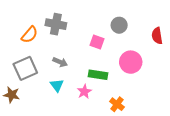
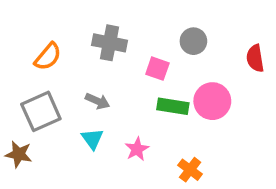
gray cross: (56, 24) -> (109, 43), moved
green rectangle: (98, 75) -> (173, 106), moved

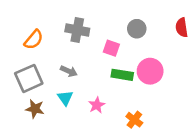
red semicircle: (255, 58) -> (182, 28), moved
brown star: (19, 154) -> (35, 109), moved

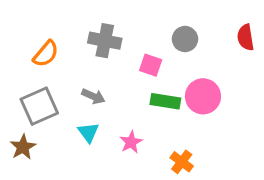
brown star: (35, 109) -> (23, 147), moved, turned 30

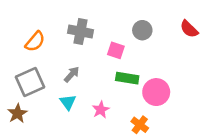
red semicircle: (246, 37) -> (189, 29), turned -36
gray arrow: (93, 96) -> (72, 74), turned -72
pink circle: (203, 96) -> (156, 92), moved

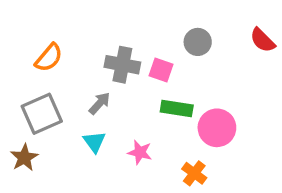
gray cross: (81, 31) -> (122, 65), moved
pink star: (101, 110) -> (140, 152), turned -30

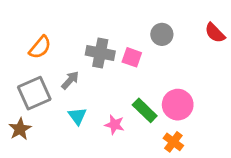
gray arrow: (100, 103) -> (70, 80), moved
green rectangle: (177, 109) -> (145, 110), moved, turned 35
orange cross: (194, 173) -> (173, 142), moved

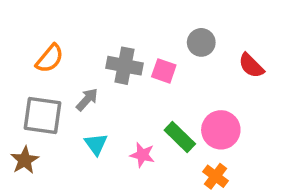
red semicircle: (215, 33) -> (251, 66), moved
gray square: (34, 93) -> (42, 116), turned 32

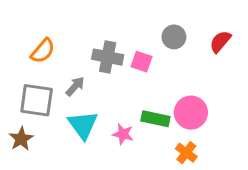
red semicircle: (251, 66) -> (220, 42), moved, turned 85
green rectangle: (180, 137) -> (155, 119), turned -32
cyan triangle: (96, 144) -> (83, 125), size x1.5

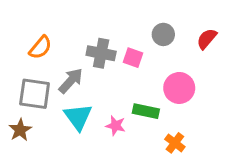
gray arrow: (75, 86) -> (71, 81), size x1.4
pink circle: (191, 113) -> (179, 88), moved

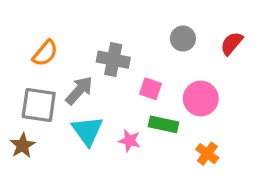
pink square: (133, 58) -> (151, 89), moved
orange cross: (175, 143) -> (207, 154), moved

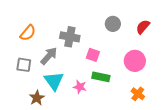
pink circle: (201, 98) -> (135, 61), moved
gray square: (39, 105) -> (24, 65), size x0.7
brown star: (23, 145) -> (37, 98), moved
orange cross: (207, 154) -> (138, 94), moved

